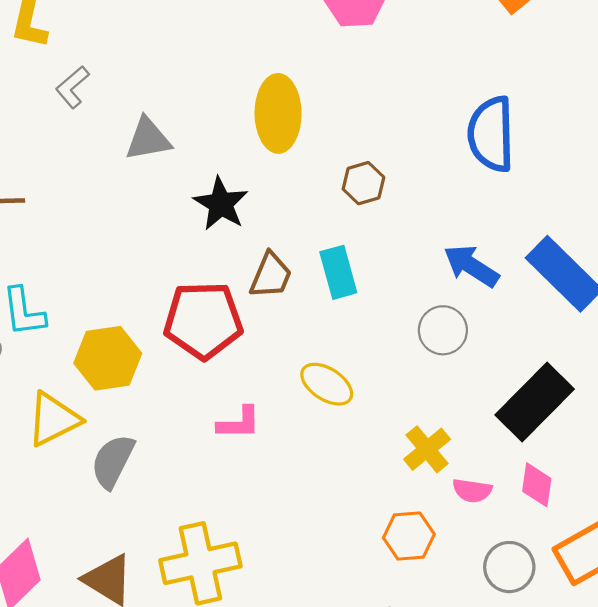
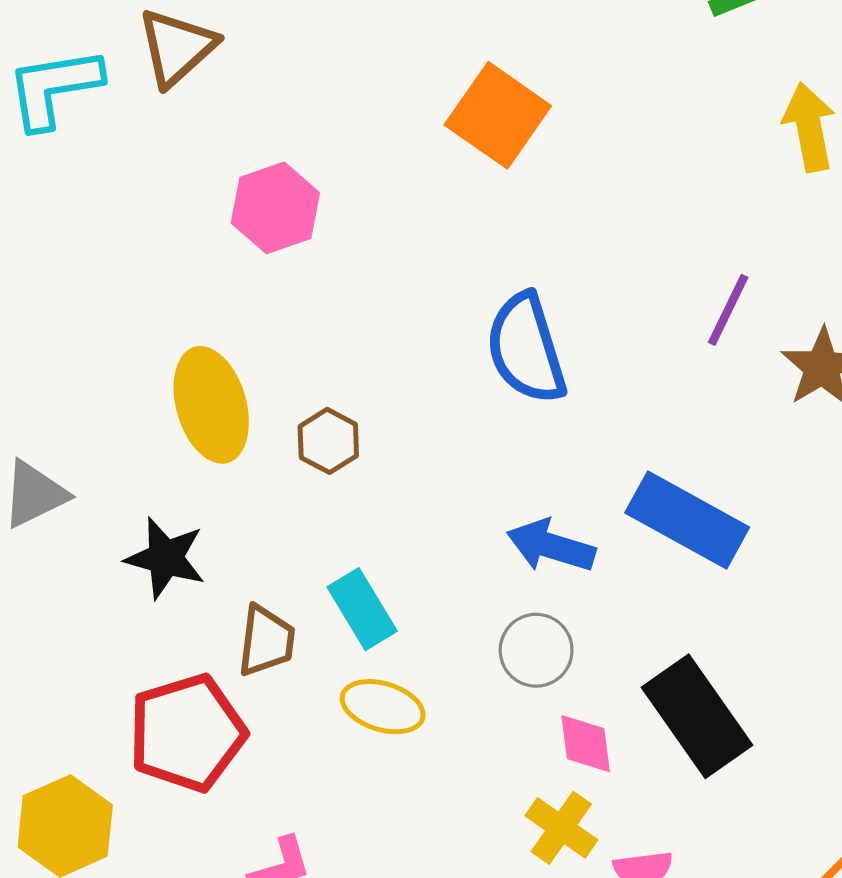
brown hexagon: (363, 183) -> (328, 441), moved
yellow ellipse: (327, 384) -> (383, 707), moved
black rectangle: (535, 402) -> (697, 716), turned -64
pink diamond: (537, 485) -> (586, 744), moved

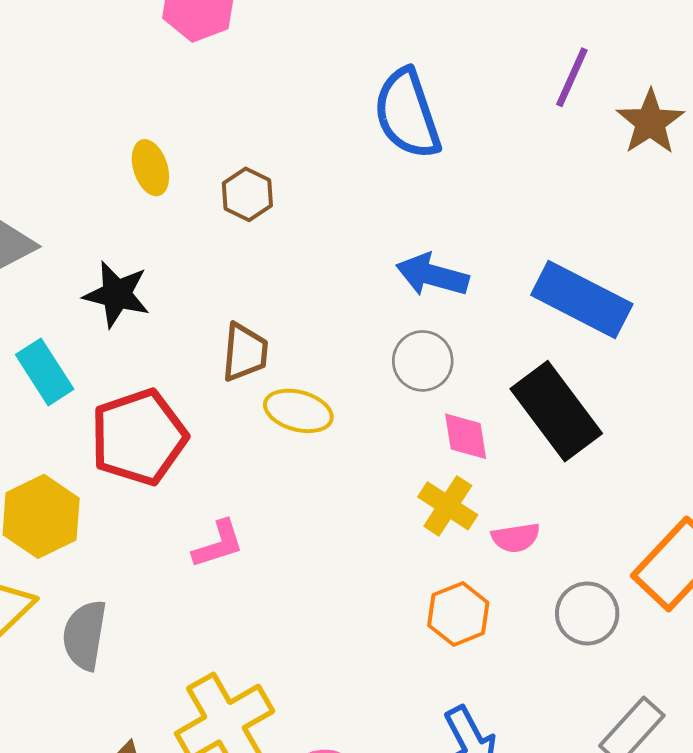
yellow ellipse: (211, 405) -> (150, 168), size x0.6
blue rectangle: (687, 520) -> (582, 300), moved
cyan rectangle: (362, 609) -> (45, 372), moved
brown trapezoid: (266, 641) -> (245, 352), moved

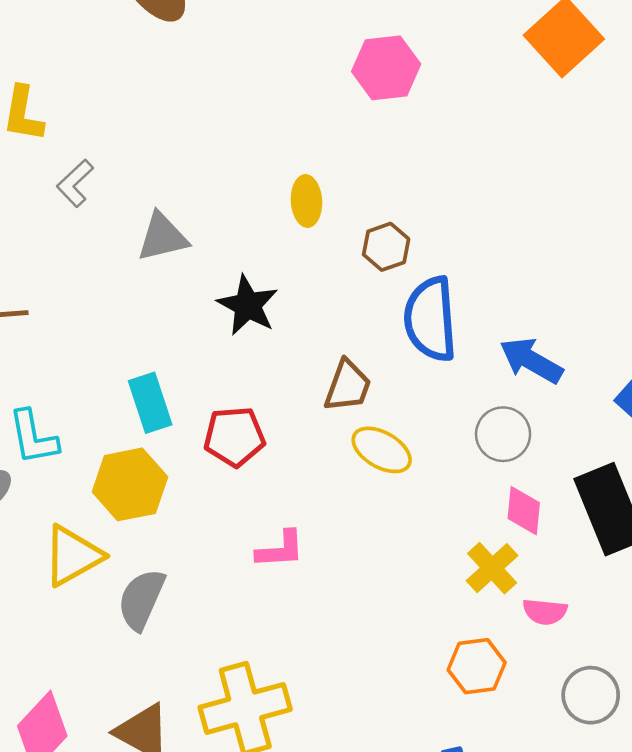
blue semicircle: (407, 114) -> (430, 319), moved
cyan rectangle: (45, 372) -> (150, 403), moved
red pentagon: (139, 437) -> (234, 437), size x0.7

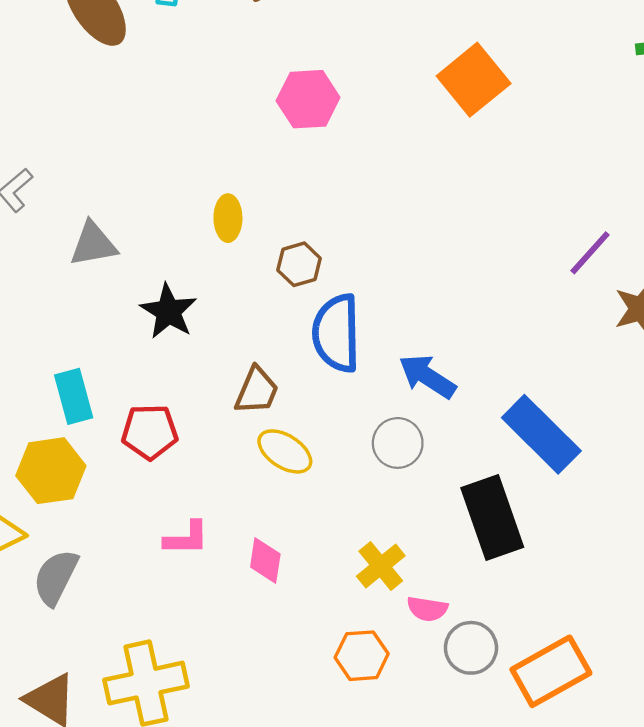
pink diamond: (524, 511) -> (265, 560), moved
gray circle: (591, 695) -> (471, 648), moved

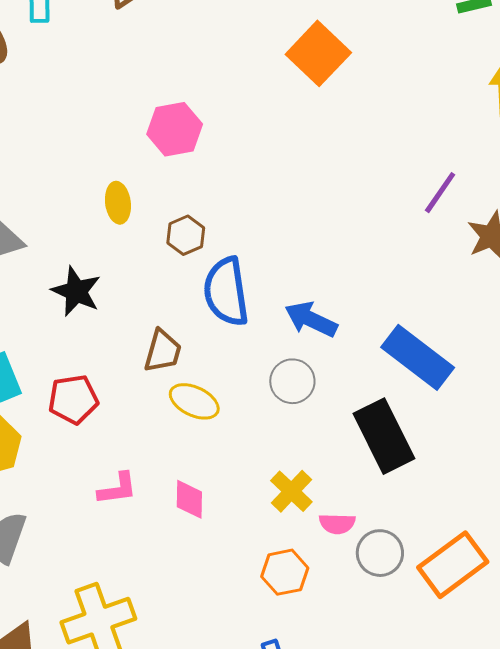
pink hexagon: (308, 99) -> (175, 129), moved

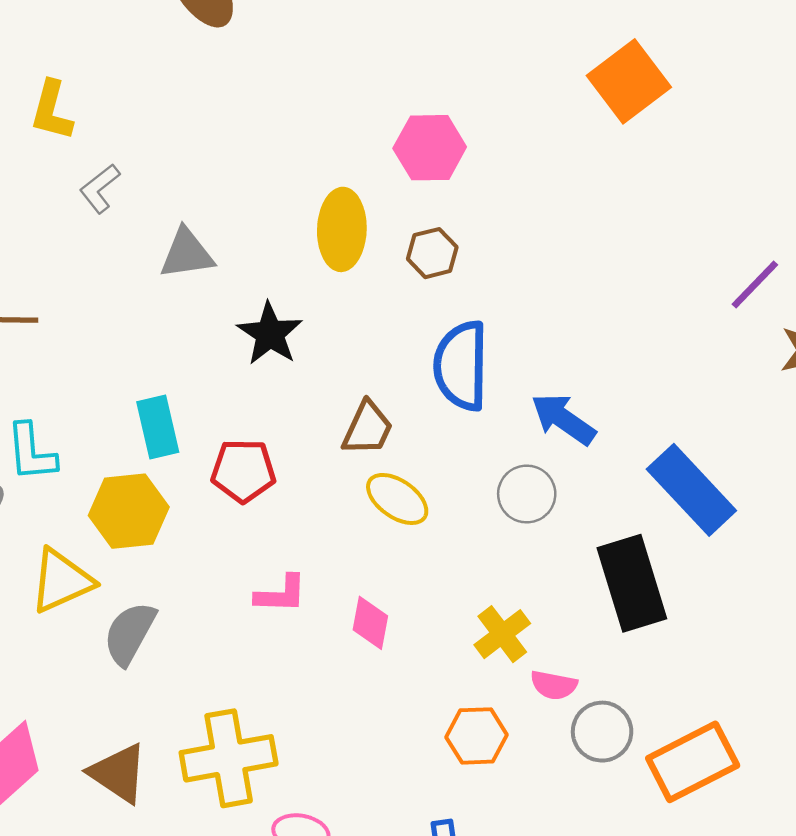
yellow ellipse: (118, 203) -> (342, 229), size x1.5
brown hexagon: (186, 235) -> (432, 253), moved

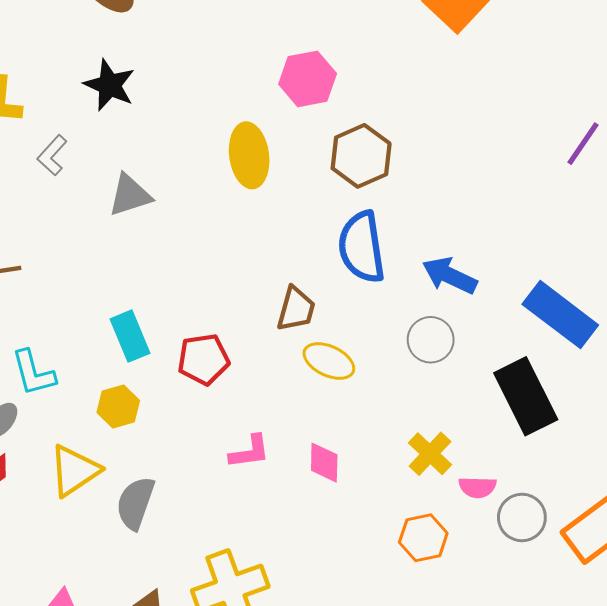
brown hexagon: (432, 253) -> (361, 156), moved, size x1.5
black star: (270, 334) -> (110, 85), moved
yellow hexagon: (129, 511) -> (118, 407), size x0.7

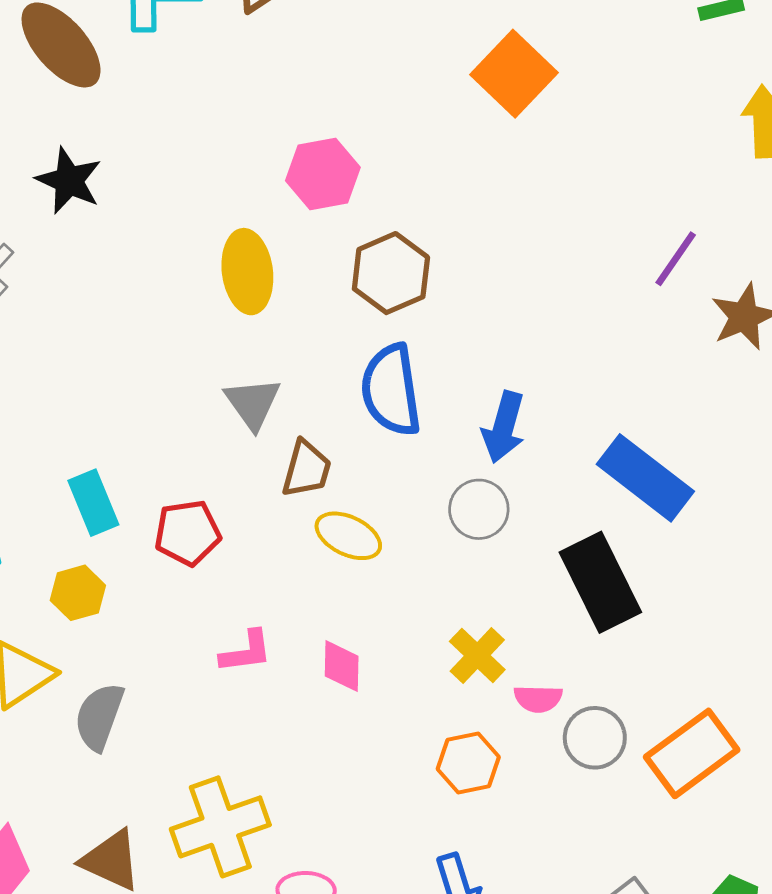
gray triangle: (130, 195) -> (253, 403), moved, turned -48
blue arrow: (450, 276) -> (504, 427), turned -100

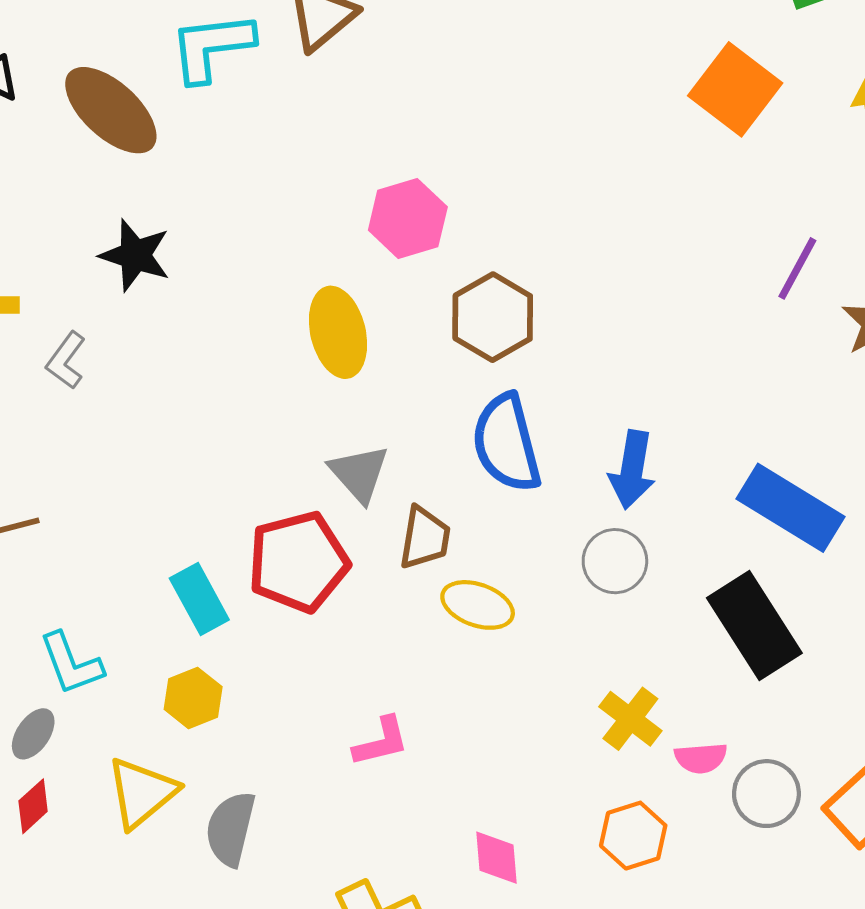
orange square: (514, 74) -> (735, 89), moved
red pentagon: (188, 533) -> (298, 562), moved, size x1.4
pink diamond: (342, 666) -> (497, 858), moved

